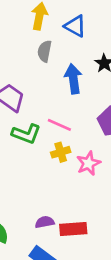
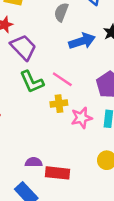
blue arrow: (73, 79) -> (82, 41), turned 70
green L-shape: (26, 134) -> (32, 82), turned 35

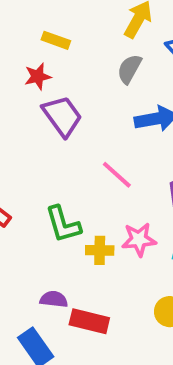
green L-shape: (32, 82) -> (63, 224), moved
yellow cross: (59, 104) -> (100, 250), moved

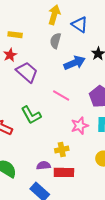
green L-shape: (63, 224) -> (31, 115), moved
yellow cross: (100, 250) -> (62, 150), moved

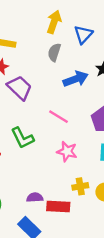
blue triangle: (80, 25) -> (83, 34), turned 36
pink star: (80, 126) -> (67, 151), moved, turned 30
yellow cross: (62, 150) -> (80, 186), moved

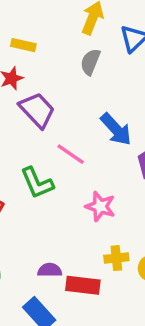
blue arrow: (76, 79) -> (116, 129), moved, turned 65
pink line: (58, 117) -> (71, 154), moved

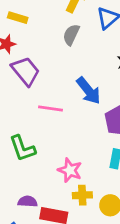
pink line: (71, 154) -> (50, 109), turned -30
green L-shape: (37, 183) -> (22, 148), moved
pink star: (100, 206) -> (70, 170), moved

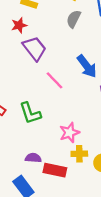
pink line: (50, 109) -> (55, 80), turned 36
pink star: (70, 170) -> (69, 133), turned 30

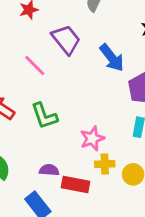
purple trapezoid: (34, 48) -> (66, 40), moved
pink line: (55, 80) -> (35, 65), moved

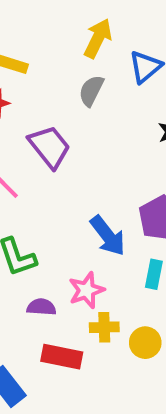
blue arrow: (112, 58) -> (108, 236), moved
purple semicircle: (49, 170) -> (41, 307), moved

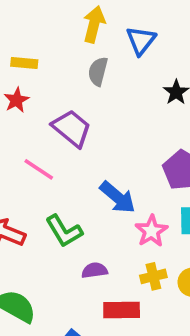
blue arrow: (108, 236) -> (118, 197), moved
pink star: (86, 290) -> (151, 231), moved

